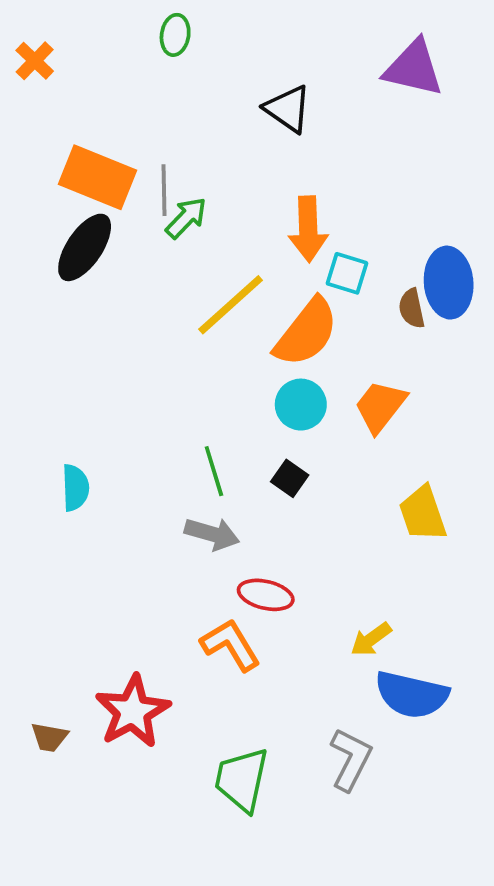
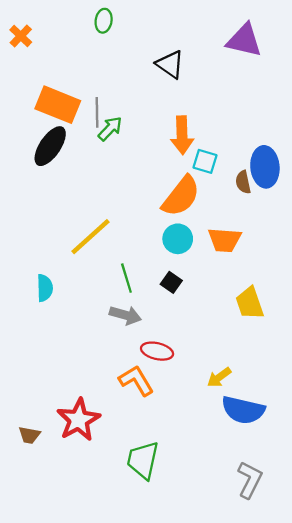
yellow line: (231, 305) -> (90, 237), moved
orange trapezoid: (380, 406) -> (225, 240), turned -124
gray L-shape: (351, 759) -> (250, 480), moved

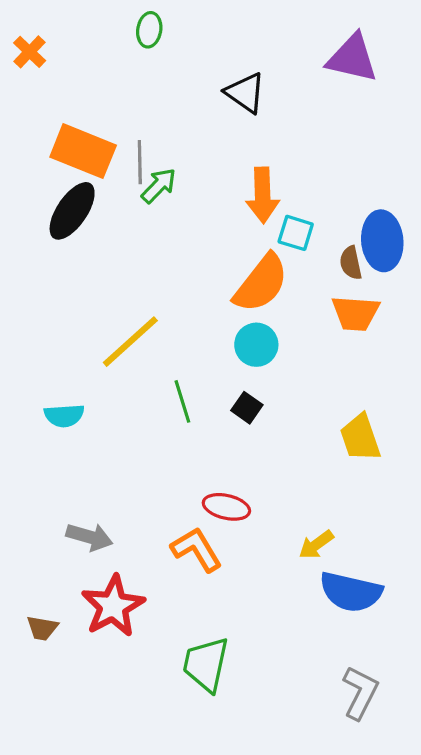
orange trapezoid: (225, 240) -> (356, 313), moved
cyan semicircle: (45, 288) -> (64, 416), turned 88
gray arrow: (125, 315) -> (89, 537), moved

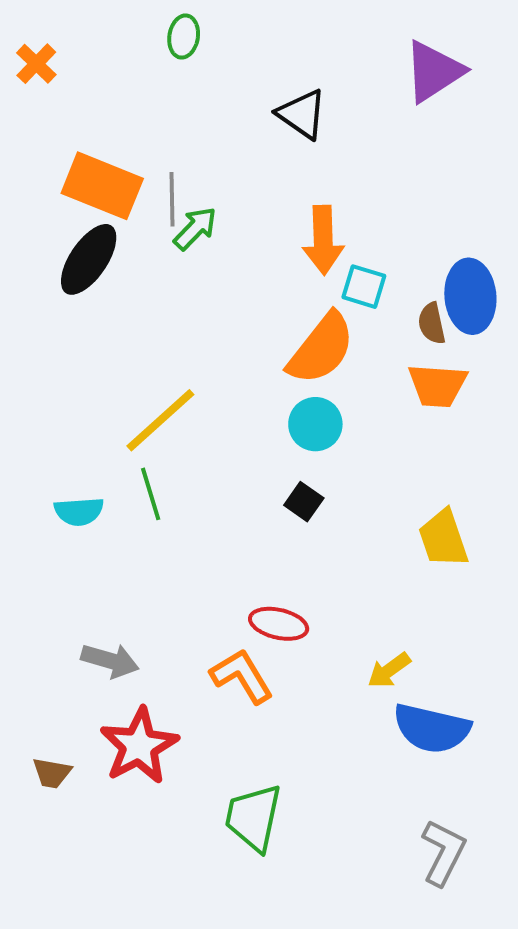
purple triangle: (352, 58) -> (434, 71), turned -46
green line: (182, 401) -> (151, 494), moved

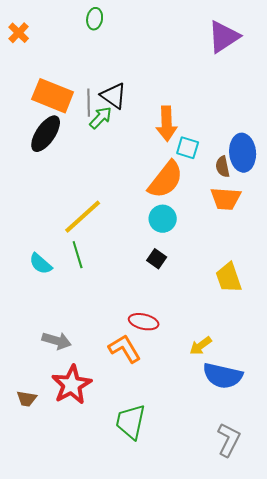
black triangle: (302, 114) -> (114, 96), moved
cyan semicircle: (79, 511) -> (41, 264), turned 45

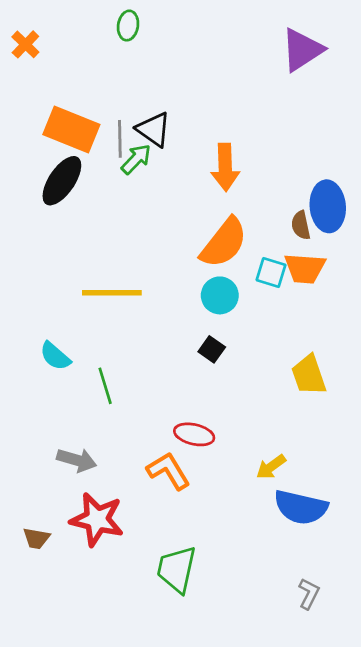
cyan square: (188, 148) -> (271, 272), moved
yellow line: (83, 217) -> (112, 293), turned 42
green line: (78, 255) -> (105, 386), moved
red star: (72, 385) -> (97, 519), turned -30
gray L-shape: (229, 440) -> (309, 594), size x0.7

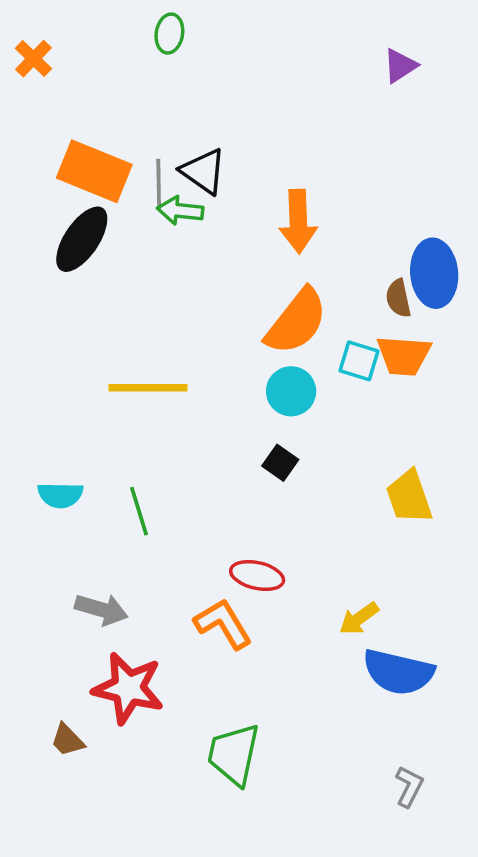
purple triangle: (302, 50) -> (400, 66), size x0.6
green arrow: (136, 159) -> (180, 211), turned -128
cyan semicircle: (55, 356) -> (60, 495), moved, turned -40
brown trapezoid: (36, 538) -> (67, 740), moved, turned 36

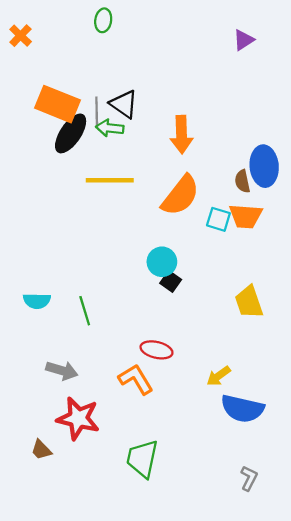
black ellipse: (82, 239) -> (71, 133), moved
yellow line: (148, 388) -> (110, 180), moved
cyan circle: (291, 391) -> (162, 262), moved

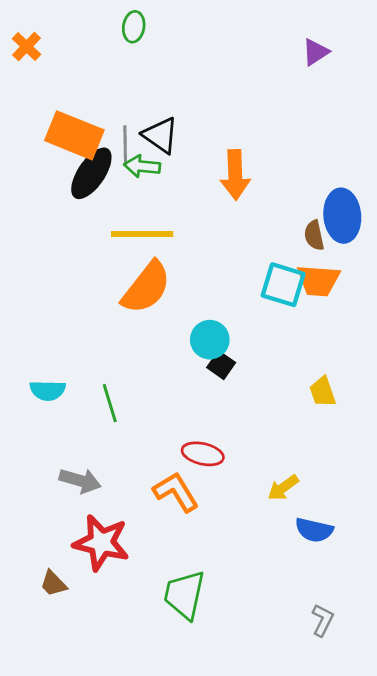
orange semicircle: (180, 195) -> (146, 288), moved
cyan square: (218, 219) -> (283, 285), size x1.4
yellow trapezoid: (249, 302) -> (323, 392), size x0.7
blue semicircle: (242, 409) -> (314, 530), size x0.7

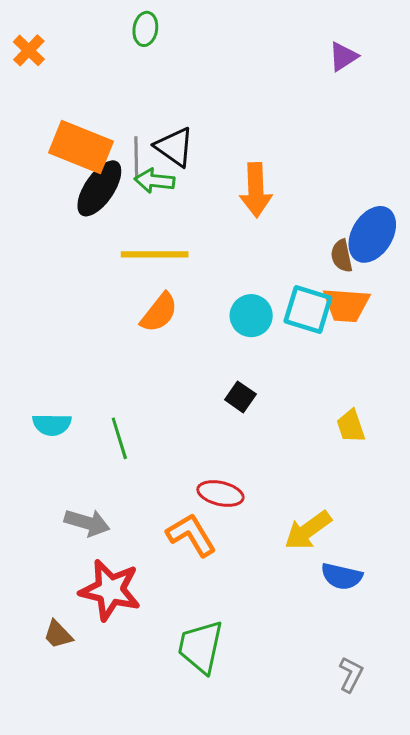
blue ellipse: (342, 216) -> (372, 234), turned 36
orange semicircle: (146, 288) -> (159, 313), size x0.7
cyan circle: (210, 340) -> (251, 316), moved
yellow arrow: (283, 488) -> (308, 530), size x1.4

